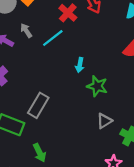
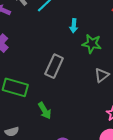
gray rectangle: (38, 105) -> (54, 66), moved

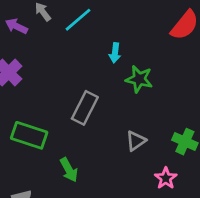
gray triangle: (102, 75) -> (136, 141), moved

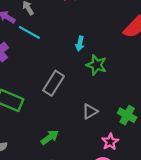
cyan line: (78, 20) -> (29, 32), moved, turned 65
green arrow: (69, 170) -> (50, 137), moved, turned -102

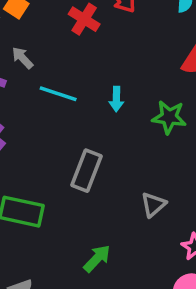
cyan line: (29, 32) -> (58, 94), moved
green star: (96, 65) -> (169, 117), moved

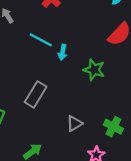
cyan line: (58, 94) -> (41, 40), moved

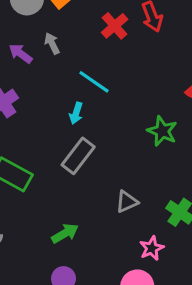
cyan arrow: (63, 52) -> (76, 113), moved

